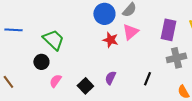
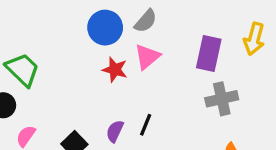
black line: (147, 79) -> (146, 125), moved

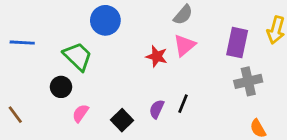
blue circle: (105, 28) -> (105, 20), moved

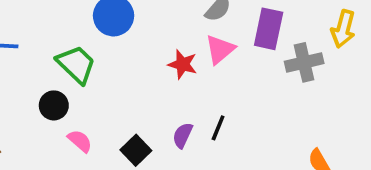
purple rectangle: (237, 43) -> (269, 29), moved
gray cross: (248, 81) -> (304, 62), moved
pink semicircle: (80, 113) -> (80, 141), turned 96

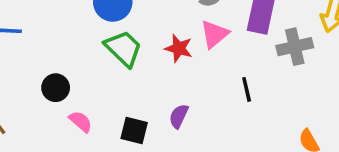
green trapezoid: (76, 64) -> (123, 48), moved
black line: (218, 128) -> (247, 89), moved, turned -35
black square: (136, 150) -> (134, 131), turned -32

